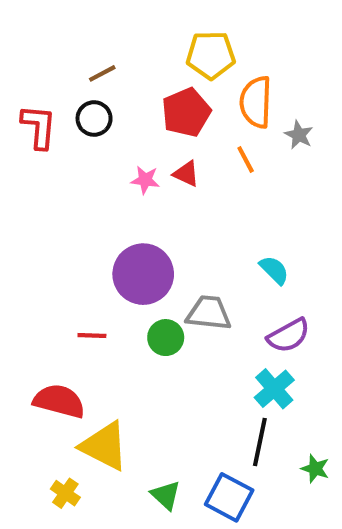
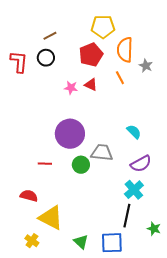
red semicircle: (59, 401) -> (29, 196), size x0.7
blue square: (229, 497) -> (112, 243), turned -30

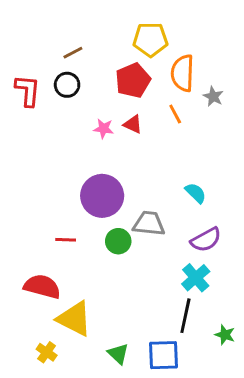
red semicircle: (29, 196) -> (42, 286), size x1.4

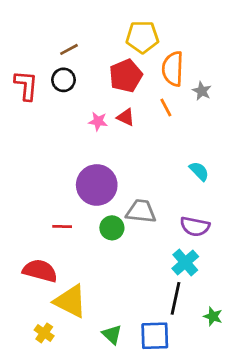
cyan semicircle: (196, 193) -> (199, 171), moved
purple semicircle: (206, 240) -> (195, 226), turned 40

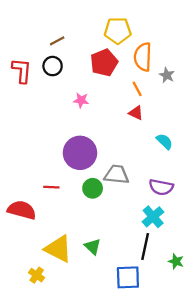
red triangle: (126, 117) -> (136, 113), moved
red semicircle: (40, 271) -> (22, 210), moved
green triangle: (112, 334) -> (93, 247), moved

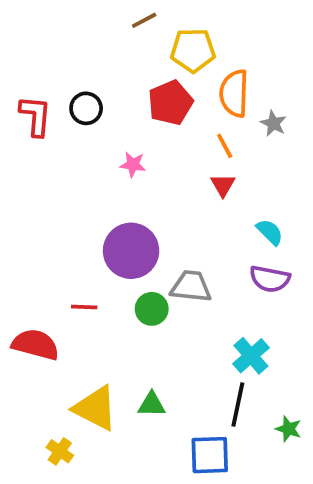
brown line: (57, 41) -> (144, 20), moved
red triangle: (136, 113) -> (223, 185), turned 35
purple semicircle: (161, 187) -> (270, 279), moved
green triangle: (93, 247) -> (152, 404), turned -42

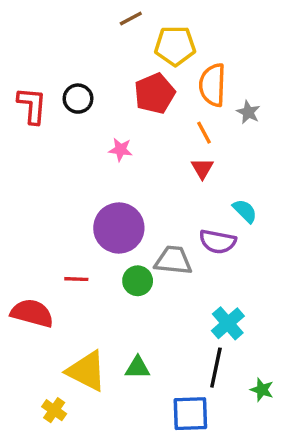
purple semicircle: (270, 279) -> (218, 242), moved

